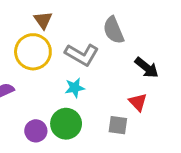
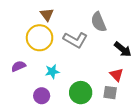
cyan star: (75, 88) -> (52, 71), moved
green circle: (66, 124) -> (81, 93), moved
gray square: (118, 125) -> (110, 93), moved

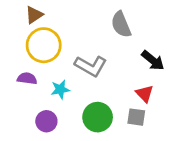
brown triangle: (47, 15) -> (34, 15), moved, turned 32
gray L-shape: (75, 40) -> (91, 66), moved
purple semicircle: (18, 66) -> (27, 78), moved, turned 32

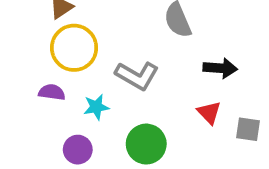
black arrow: (153, 60) -> (220, 68), turned -35
gray square: (136, 117) -> (248, 129), moved

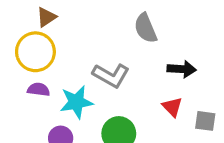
yellow circle: (74, 48) -> (35, 52), moved
cyan star: (96, 107) -> (76, 102), size x1.5

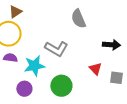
black arrow: (182, 69) -> (111, 45), moved

